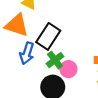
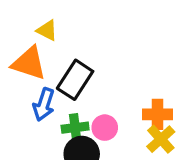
green cross: (55, 60) -> (75, 128), moved, turned 30

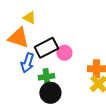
black rectangle: (75, 80) -> (46, 48), turned 30
pink circle: (105, 128) -> (64, 53), moved

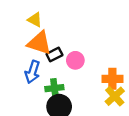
orange triangle: (18, 38) -> (39, 43), moved
black rectangle: (46, 48) -> (54, 55), size x0.6

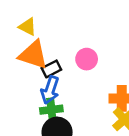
pink circle: (75, 60) -> (87, 59), moved
blue arrow: (32, 72) -> (50, 90), moved

